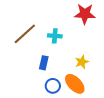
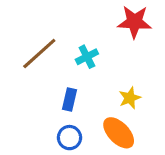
cyan cross: (55, 36) -> (87, 57), turned -32
blue circle: (53, 86) -> (69, 138), moved

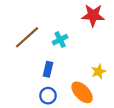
yellow star: (130, 98) -> (99, 71), moved

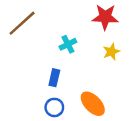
brown line: (27, 37) -> (22, 23), moved
yellow star: (99, 71) -> (111, 52), moved

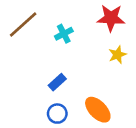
cyan cross: (68, 44) -> (64, 34), moved
blue rectangle: (54, 78) -> (57, 82), turned 35

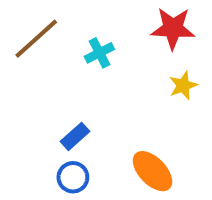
blue rectangle: (57, 82) -> (75, 136), moved
blue circle: (57, 114) -> (73, 177), moved

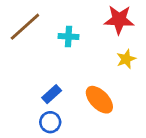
cyan cross: (99, 53) -> (68, 37), turned 30
orange ellipse: (152, 171) -> (99, 100), moved

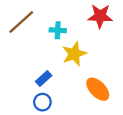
yellow star: (126, 59) -> (74, 54), moved, size x1.5
orange ellipse: (99, 100) -> (98, 89), moved

